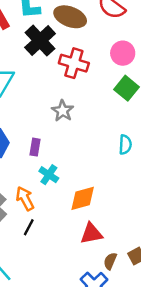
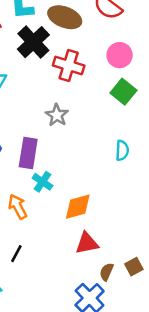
purple rectangle: (35, 147) -> (28, 153), size x1.6
black line: (29, 227) -> (16, 254), moved

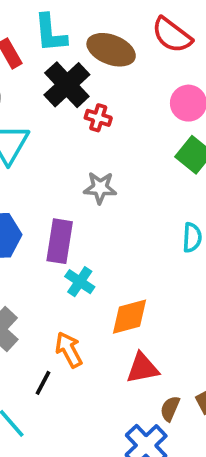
red cross: (69, 66) -> (98, 118), moved, size x0.6
gray star: (57, 115) -> (100, 188), turned -30
orange arrow: (18, 207) -> (69, 350), moved

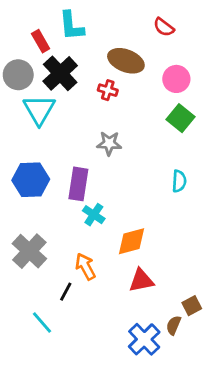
red semicircle: (172, 35) -> (164, 27), size x0.7
brown ellipse: (111, 50) -> (126, 61), moved
black cross: (67, 85) -> (60, 73), moved
brown semicircle: (170, 409) -> (174, 325), moved

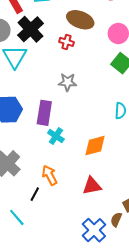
orange diamond: (132, 241) -> (95, 146), moved

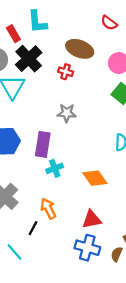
cyan cross: (56, 136) -> (55, 168), turned 35
orange diamond: (95, 146) -> (95, 178), turned 70
blue cross: (94, 230) -> (87, 248), moved, turned -30

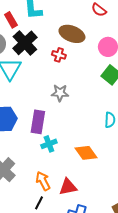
red triangle: (92, 219) -> (68, 187), moved
black line: (33, 228) -> (39, 203), moved

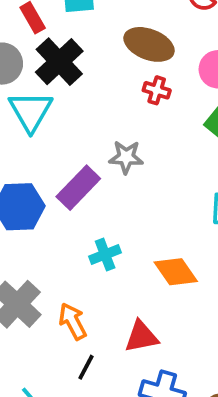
red cross: (59, 55) -> (157, 90), moved
purple rectangle: (38, 122) -> (78, 188), moved, turned 35
orange arrow: (43, 181) -> (73, 321), moved

